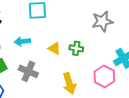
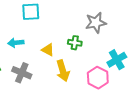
green cross: (76, 48) -> (75, 43), moved
yellow arrow: (69, 83) -> (63, 71), moved

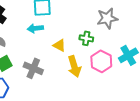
cyan arrow: (16, 43) -> (35, 28), moved
pink hexagon: (98, 78) -> (101, 61), moved

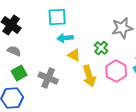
cyan arrow: (35, 28) -> (65, 38), moved
green cross: (86, 38) -> (101, 48), turned 32

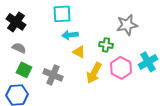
green cross: (101, 48) -> (106, 45), turned -32
green square: (19, 73) -> (24, 70), turned -35
yellow arrow: (89, 76) -> (94, 73), turned 45

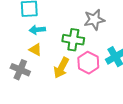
green cross: (106, 45) -> (73, 40), size x1.5
yellow triangle: (79, 52) -> (35, 50), moved

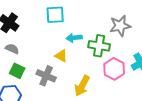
cyan arrow: (37, 30) -> (74, 38), moved
yellow arrow: (61, 68) -> (82, 86), moved

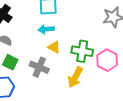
cyan arrow: (74, 38) -> (46, 29), moved
green cross: (99, 46) -> (82, 51), moved

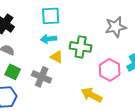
green cross: (82, 51) -> (81, 47), moved
yellow arrow: (75, 77) -> (92, 95), moved, turned 90

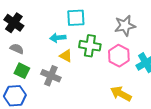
cyan square: (51, 16) -> (76, 18), moved
pink hexagon: (110, 70) -> (119, 56), moved
yellow arrow: (92, 95) -> (121, 94), moved

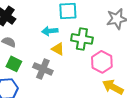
pink hexagon: (119, 56) -> (102, 62), moved

